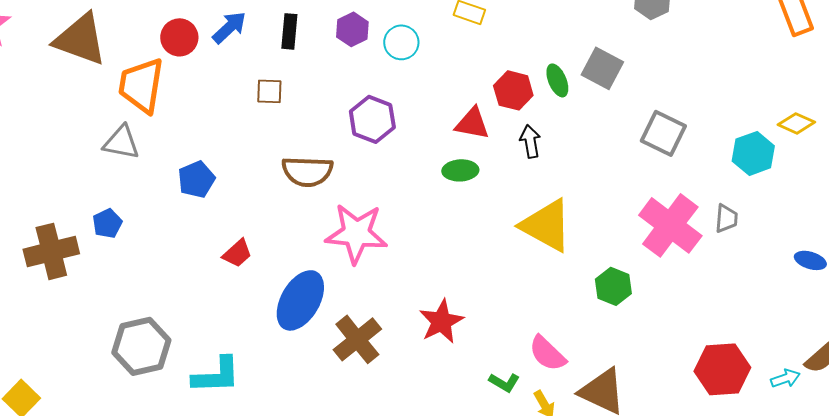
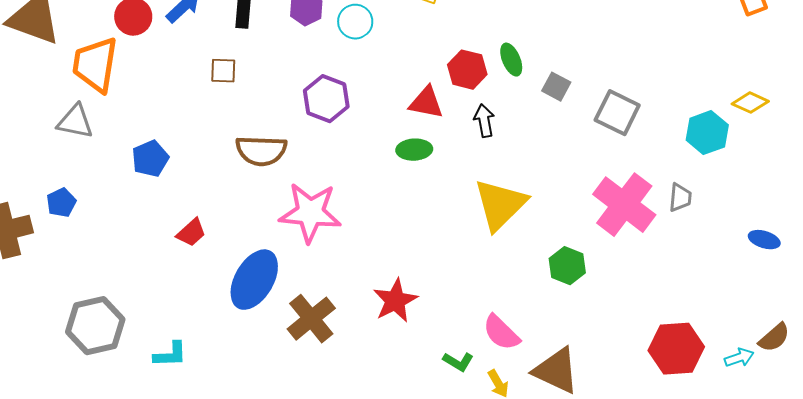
gray square: (602, 68) -> (556, 87), moved, size x0.7
yellow triangle: (546, 225) -> (500, 205), turned 46
cyan L-shape: (216, 375) -> (170, 355), size x0.7

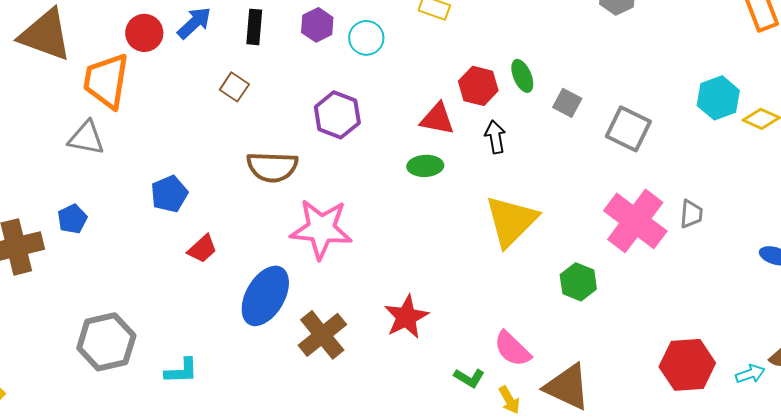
brown square: (223, 71) -> (234, 87), turned 32
cyan hexagon: (707, 133) -> (718, 98), moved
blue pentagon: (150, 159) -> (169, 194), moved

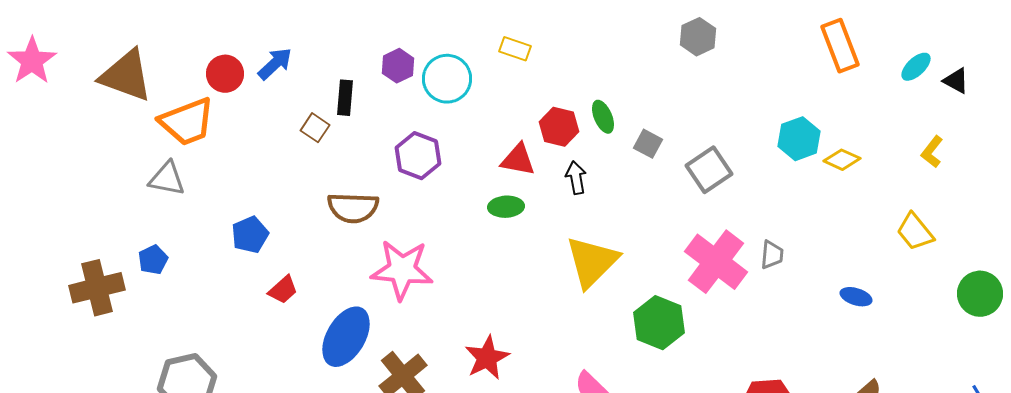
black rectangle: (254, 27) -> (345, 98), moved
cyan circle: (366, 38) -> (447, 79), size x1.4
orange trapezoid: (106, 81) -> (187, 122), turned -120
gray square: (628, 129) -> (709, 170), turned 30
green hexagon: (578, 282) -> (659, 323), size x1.4

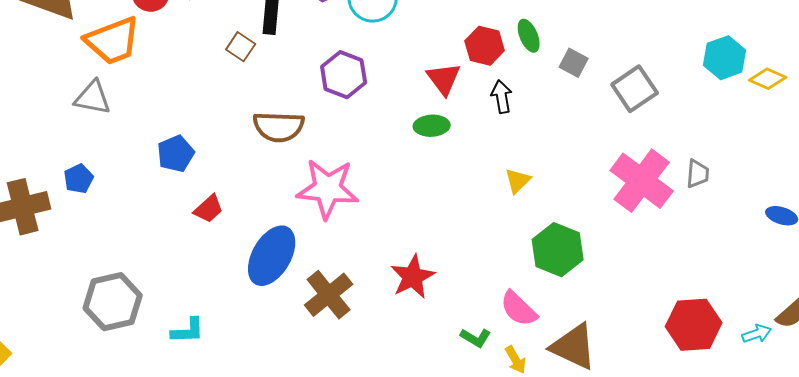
red triangle: (518, 160) -> (444, 79), turned 42
yellow triangle: (592, 262) -> (518, 181), size x0.5
green hexagon: (659, 323) -> (558, 250), moved

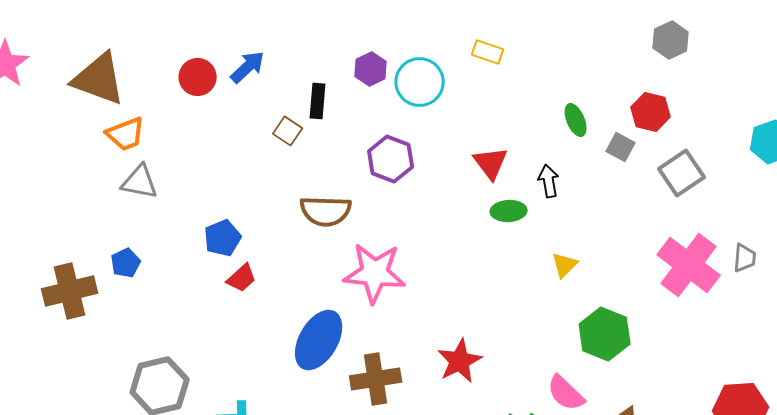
orange trapezoid: (113, 41) -> (126, 134), moved, size x0.7
red hexagon: (485, 46) -> (651, 112), moved
green ellipse: (432, 126) -> (509, 211), moved
red trapezoid: (209, 209) -> (242, 278), moved
brown cross: (329, 295) -> (376, 379), turned 30

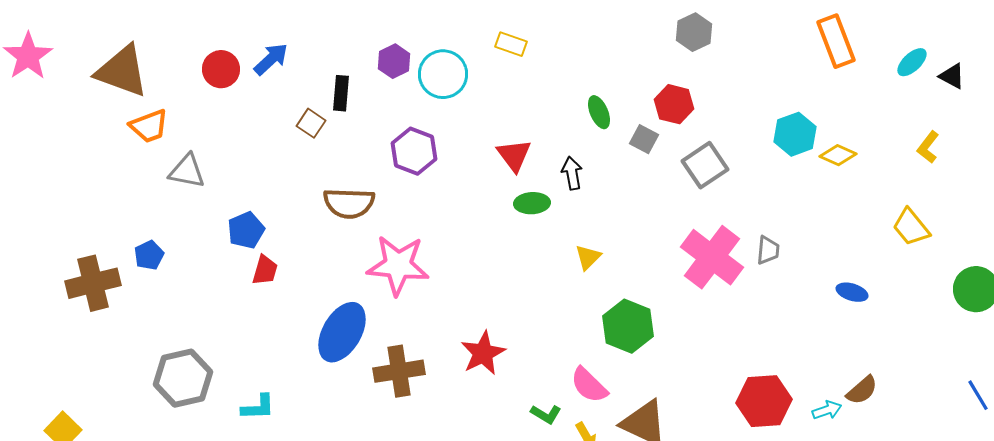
gray triangle: (140, 182) -> (187, 171), moved
red trapezoid: (242, 278) -> (265, 270), turned -32

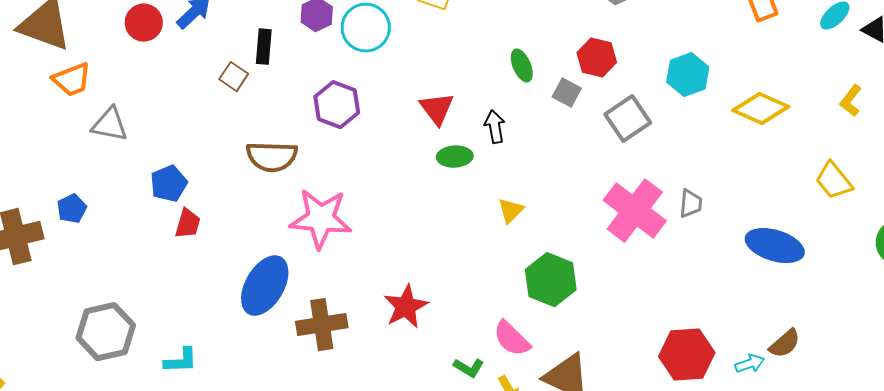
cyan hexagon: (795, 134) -> (688, 75), moved
yellow diamond: (838, 155) -> (761, 109), size x1.5
blue ellipse: (852, 292) -> (775, 246), size x1.8

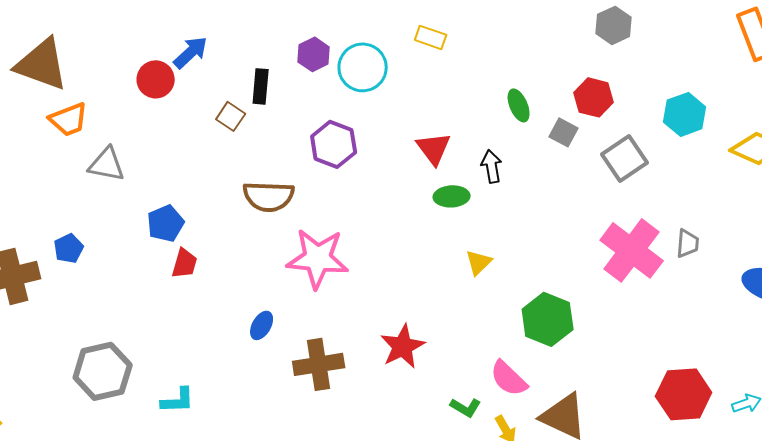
red circle: (144, 23) -> (156, 79), moved
yellow triangle: (511, 211) -> (479, 262), moved
blue ellipse: (265, 286) -> (262, 325), size x0.5

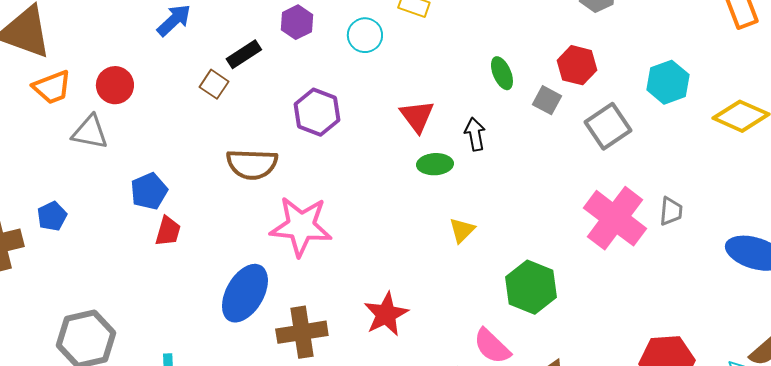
cyan circle: (363, 67) -> (365, 35), moved, size x0.7
red circle: (156, 79) -> (115, 85), moved
black rectangle: (261, 86) -> (244, 54), turned 52
blue ellipse: (262, 325) -> (245, 293), size x2.0

